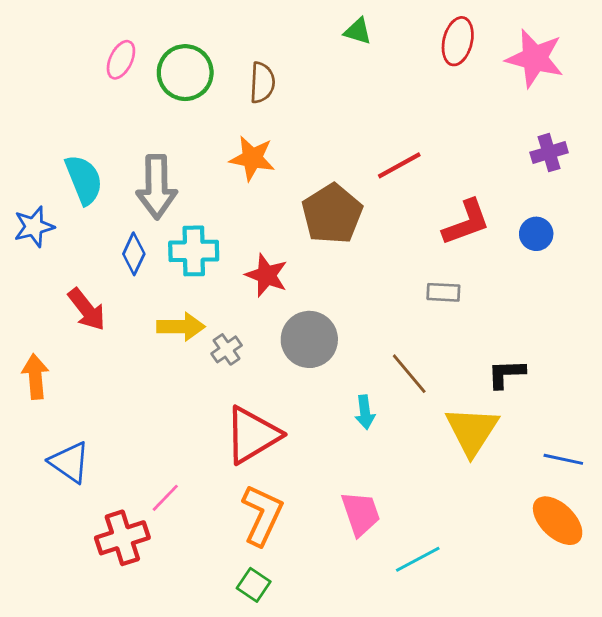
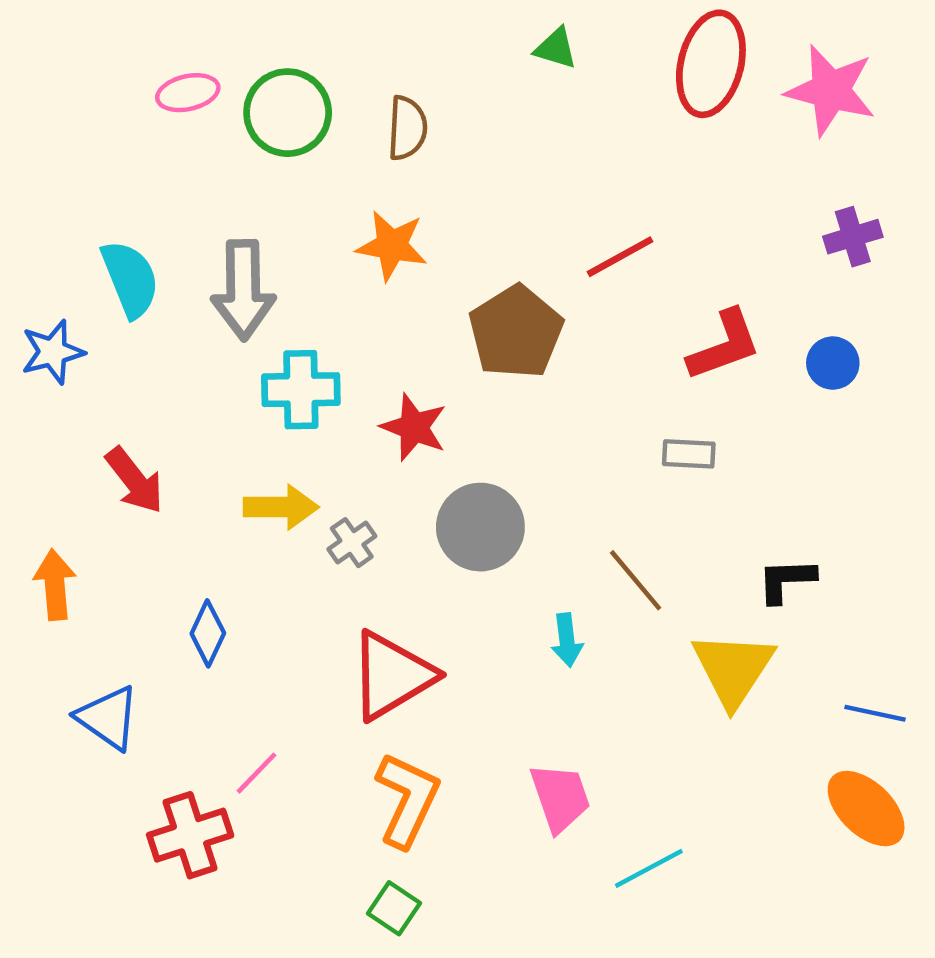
red ellipse: (458, 41) -> (711, 64), size x1.4
pink ellipse: (121, 60) -> (188, 93), turned 51
blue diamond: (134, 254) -> (208, 633), moved

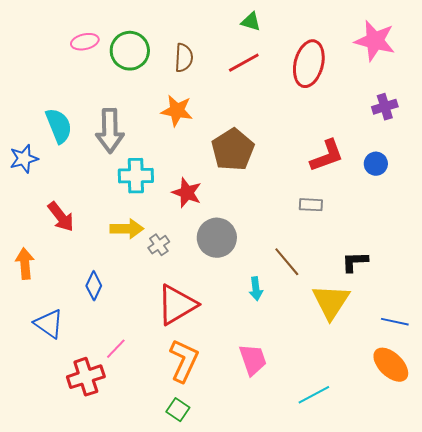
red ellipse: (711, 64) -> (309, 64), moved
red line: (620, 257) -> (244, 63), moved
cyan line: (649, 868) -> (314, 395), moved

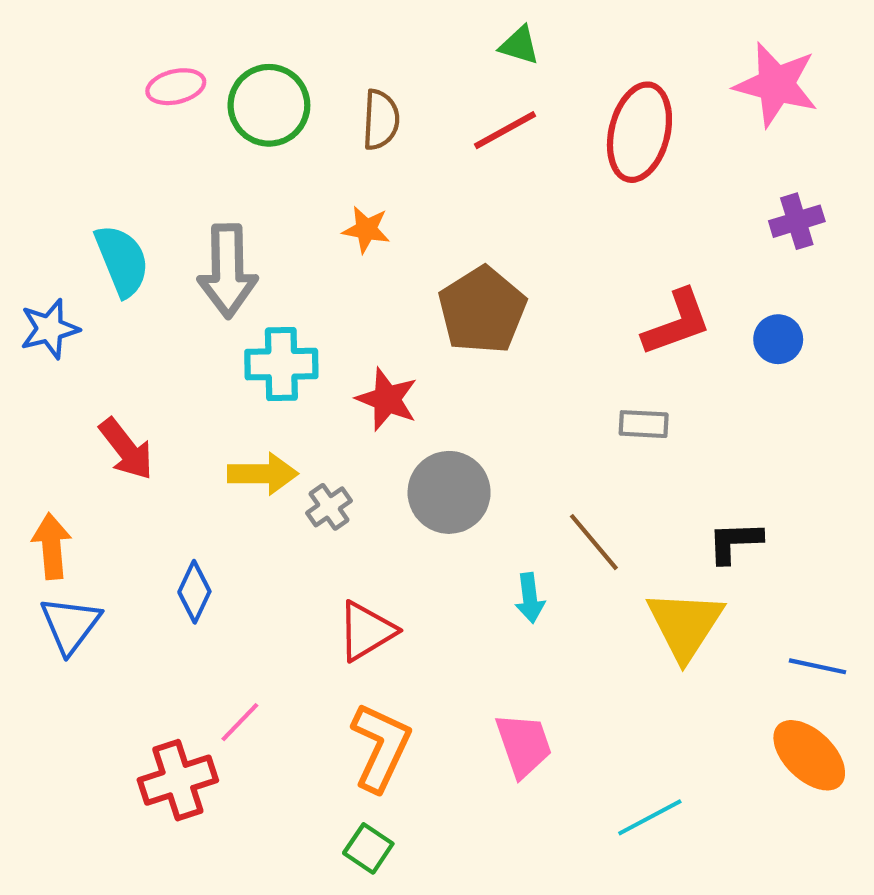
orange star: (177, 111) -> (366, 229), size x0.7
red triangle: (177, 305) -> (366, 631), size x0.7
blue triangle: (49, 324) -> (70, 625), moved, turned 32

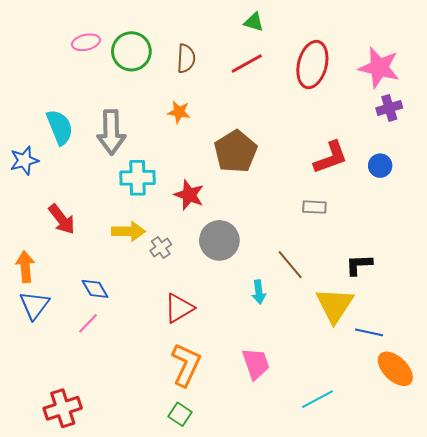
pink star: (776, 85) -> (379, 68), moved
blue diamond: (194, 592) -> (95, 289), turned -56
blue line: (818, 666) -> (369, 332), moved
pink line: (240, 722) -> (88, 323), moved
red cross: (178, 780) -> (63, 408), moved

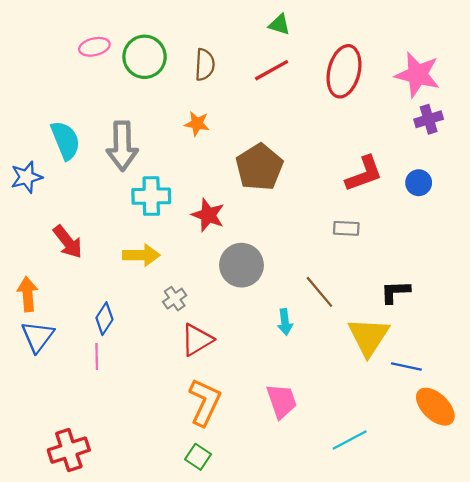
gray cross: (161, 247) -> (175, 299), moved
blue diamond: (95, 289) -> (104, 319), turned 64
pink line: (88, 323) -> (97, 357), turned -45

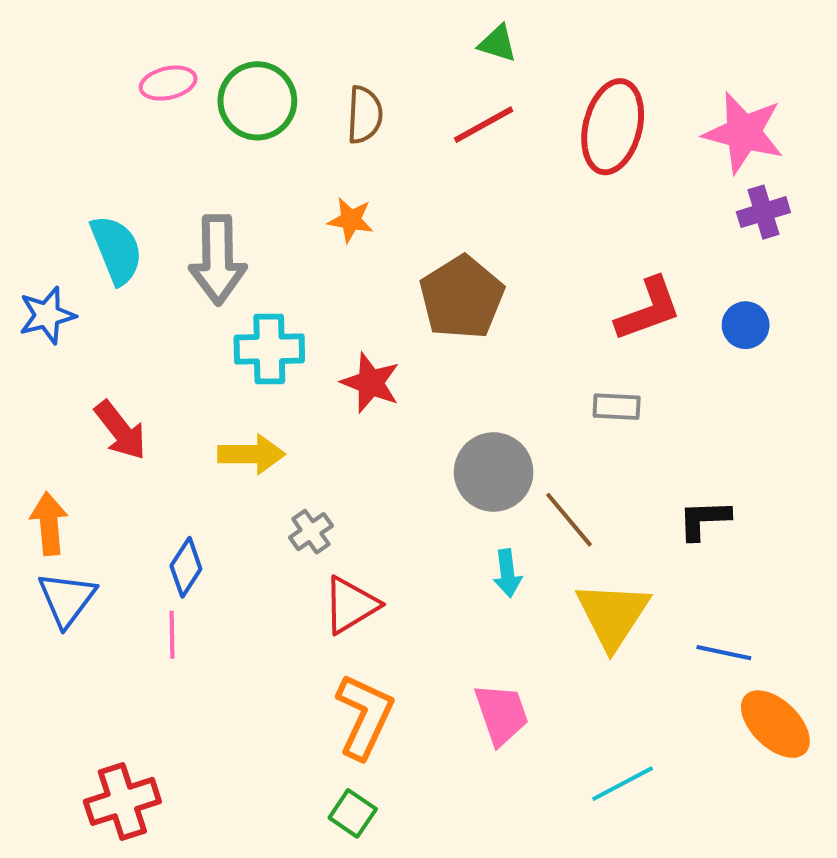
gray circle: (241, 265) -> (494, 472), moved
yellow triangle: (368, 336) -> (613, 615), moved

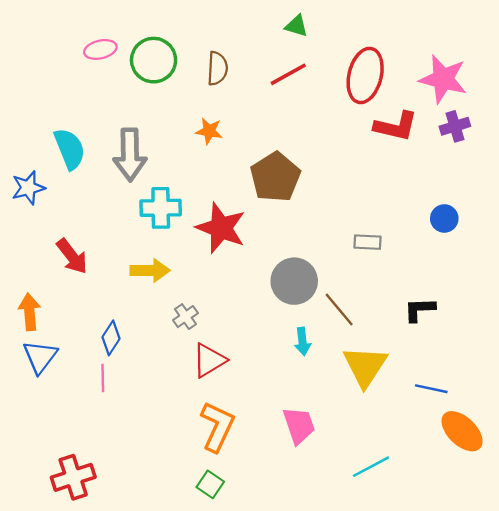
red L-shape: (648, 309) -> (396, 126), moved, turned 33
blue circle: (746, 325) -> (444, 218), moved
red star: (371, 383) -> (221, 228), size x1.4

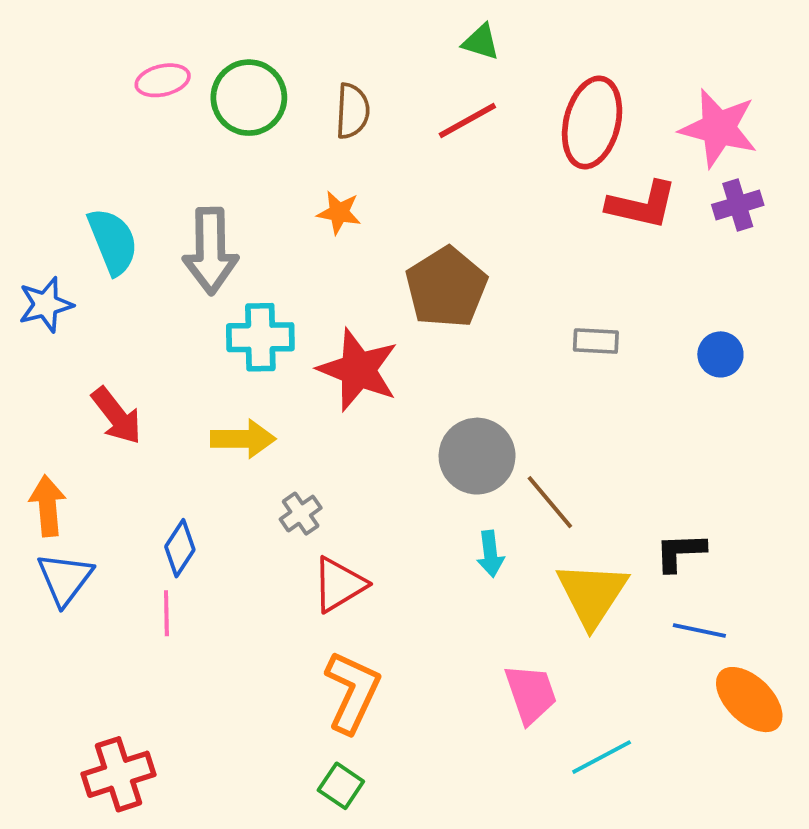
gray rectangle: (367, 242) -> (596, 341), moved
black L-shape: (419, 309) -> (680, 552), moved
pink trapezoid: (299, 425) -> (531, 694), moved

